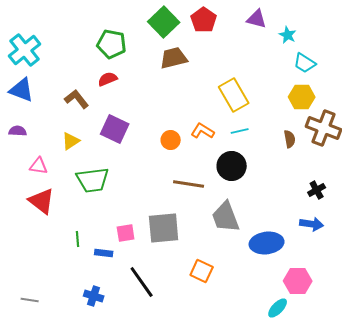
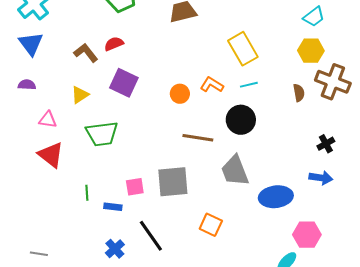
cyan trapezoid: (305, 63) -> (314, 17), turned -70
red semicircle: (108, 79) -> (114, 44), moved
blue triangle: (22, 90) -> (31, 44), turned 32
blue cross: (94, 296) -> (115, 249), moved, turned 30

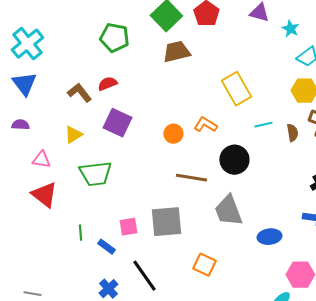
cyan line: (249, 85) -> (263, 125), moved
blue ellipse: (276, 197) -> (269, 237), size x0.7
blue rectangle: (113, 207) -> (106, 247), turned 30

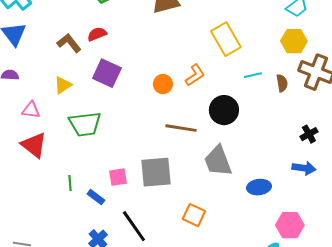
orange L-shape: (205, 125) -> (195, 75), turned 115

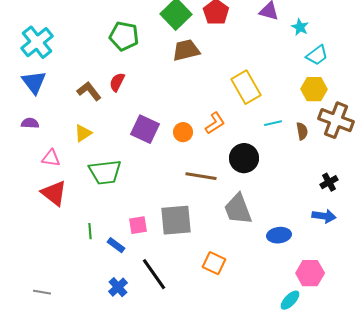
red semicircle: (97, 34) -> (117, 82), turned -42
purple square: (107, 73) -> (145, 129), moved

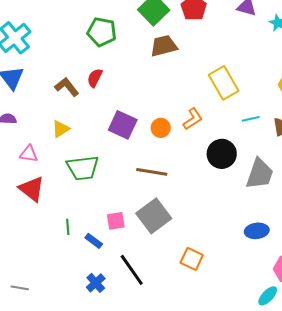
brown line: (201, 176) -> (152, 172), moved
gray trapezoid: (238, 209) -> (260, 174), moved, turned -140
gray square: (176, 220) -> (154, 216), turned -32

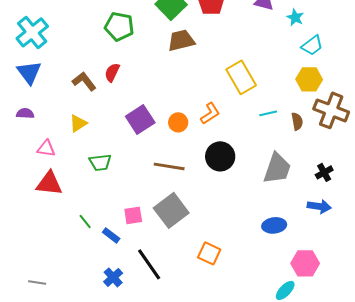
purple square: (123, 125) -> (140, 119), turned 32
black circle: (222, 154) -> (220, 156), moved
green trapezoid: (83, 168) -> (100, 162), size x0.7
red triangle: (32, 189) -> (49, 183), turned -32
green line: (68, 227) -> (85, 221), turned -35

